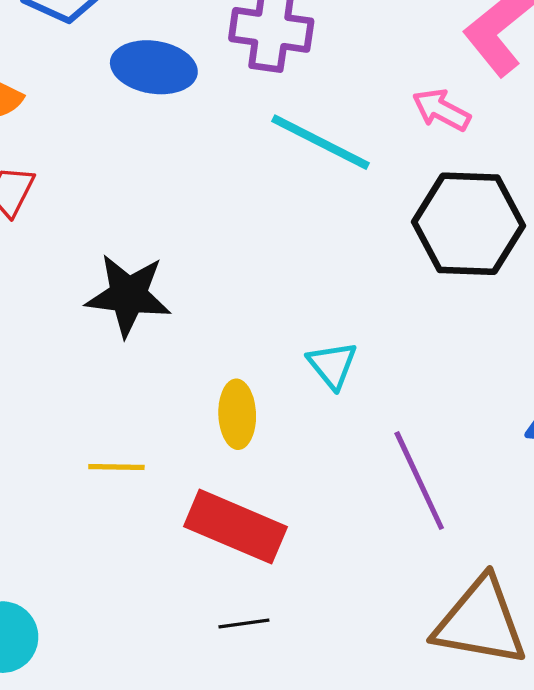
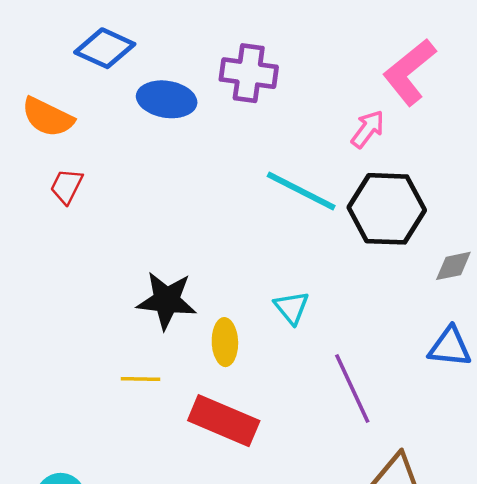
pink arrow: (441, 110) -> (368, 129), turned 99
cyan line: (321, 142) -> (301, 191), moved
black star: (128, 295) -> (167, 300), moved

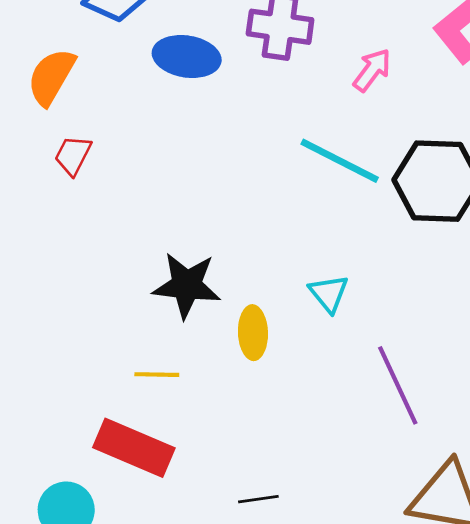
orange semicircle: (48, 117) -> (51, 77), turned 94
pink arrow: (368, 129) -> (372, 70), moved
red rectangle: (224, 421) -> (134, 448), moved

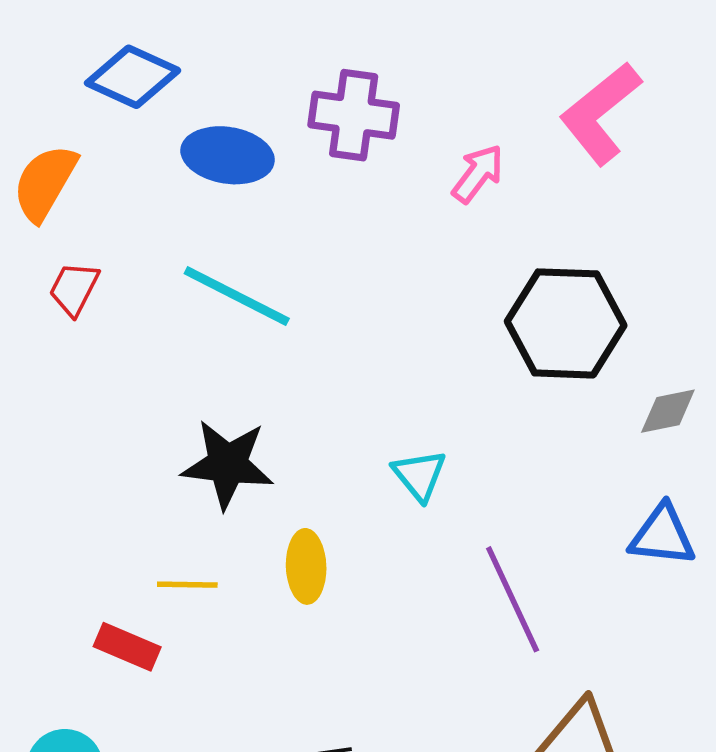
cyan line: (340, 161) -> (237, 296), moved
yellow ellipse: (253, 333) -> (306, 566), moved
red rectangle: (134, 448) -> (127, 647), moved, size x0.6

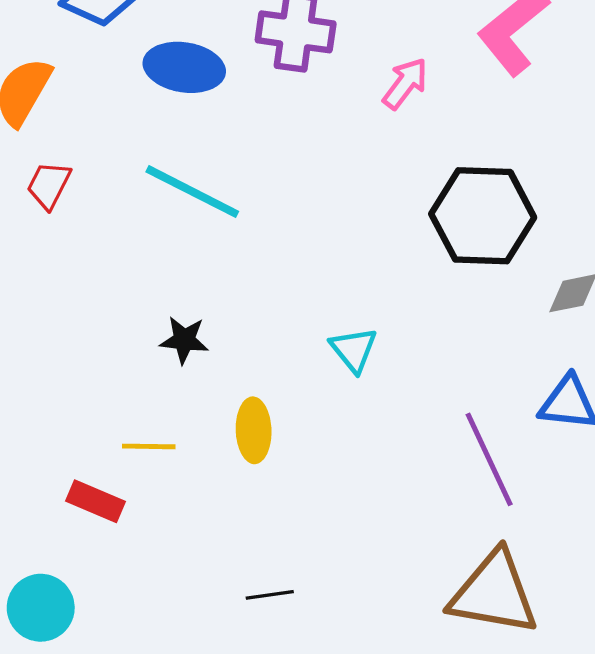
black star: (228, 464) -> (184, 340), size x0.6
purple line: (513, 599) -> (489, 459), moved

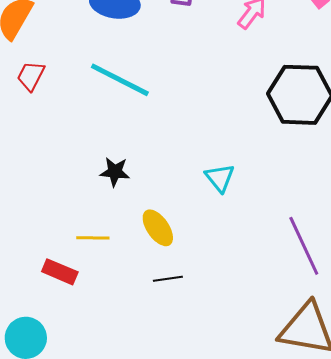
yellow ellipse: (254, 430) -> (158, 228), turned -33
black line: (270, 595) -> (168, 279), moved

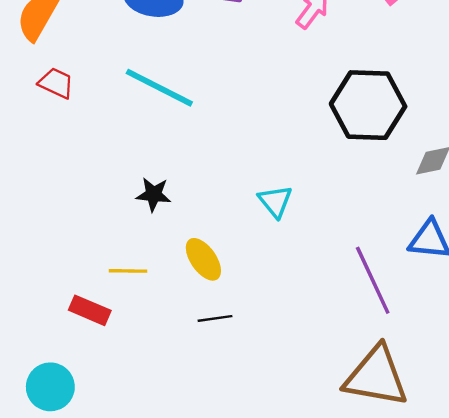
red trapezoid: (31, 76) -> (56, 83), turned 88

